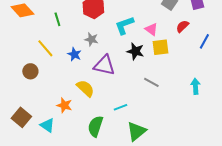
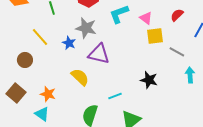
gray star: (91, 39) -> (86, 28), size x1.5
black star: (135, 51) -> (149, 80), moved
gray line: (151, 82) -> (177, 52), moved
orange star: (64, 105) -> (48, 94), moved
brown square: (21, 117) -> (16, 93), moved

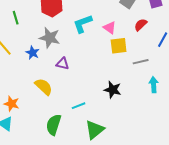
gray line: (177, 52) -> (141, 62), turned -42
purple triangle: (99, 54) -> (63, 64), size x0.6

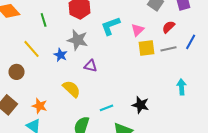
pink triangle: (110, 28) -> (138, 30), turned 40
gray line: (141, 62) -> (169, 49), moved
black star: (113, 90) -> (141, 105), moved

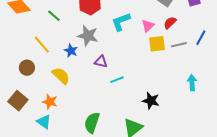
green line: (44, 20) -> (54, 16), turned -32
red semicircle: (169, 27) -> (170, 23), moved
yellow semicircle: (72, 89) -> (61, 76), moved
cyan line: (107, 108) -> (117, 80), moved

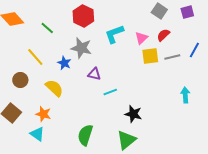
black star: (151, 101) -> (133, 114), moved

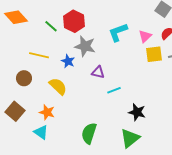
red hexagon: (83, 16) -> (74, 21), moved
yellow line: (35, 57) -> (39, 55), turned -36

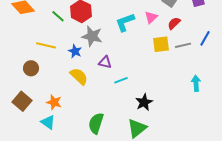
pink triangle: (145, 36) -> (151, 17), moved
yellow semicircle: (58, 86) -> (79, 76), moved
black star: (137, 112) -> (144, 102), turned 30

